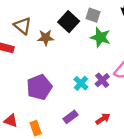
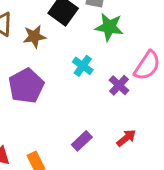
cyan cross: (81, 83) -> (83, 66), moved
purple pentagon: (39, 87) -> (26, 86), moved

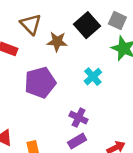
purple cross: (119, 85) -> (79, 118), moved, turned -30

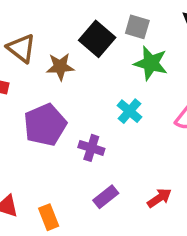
cyan cross: (93, 77) -> (129, 111), moved
purple cross: (79, 118) -> (91, 148), moved

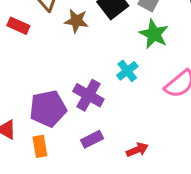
purple pentagon: (45, 125) -> (48, 109), moved
purple cross: (91, 148) -> (88, 95), size x1.4

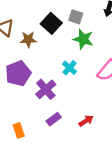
purple cross: (88, 95) -> (46, 89), turned 30
purple pentagon: (48, 109) -> (18, 73), moved

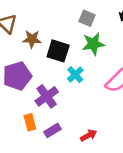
black square: (51, 23) -> (58, 51), moved, turned -30
green star: (83, 39) -> (93, 44), turned -30
orange rectangle: (19, 130) -> (30, 122), moved

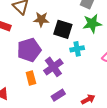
cyan cross: (75, 75) -> (77, 49), turned 32
orange rectangle: (30, 122) -> (31, 78), moved

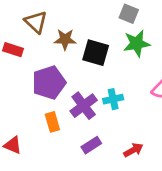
cyan cross: (77, 49) -> (113, 99), moved

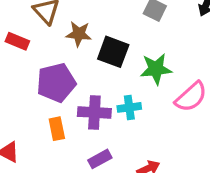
green star: (137, 43) -> (156, 69), moved
purple cross: (84, 106) -> (94, 112), turned 36

